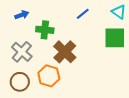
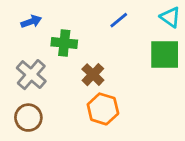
brown cross: (65, 52) -> (93, 75), size x0.7
orange hexagon: (49, 76) -> (103, 109), moved

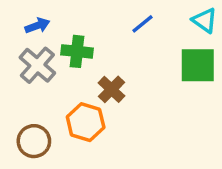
gray cross: (31, 75) -> (37, 65), moved
orange hexagon: (103, 109) -> (86, 122), moved

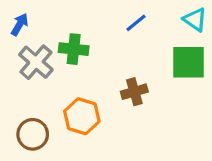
blue arrow: (37, 26) -> (20, 24), moved, turned -40
brown cross: (111, 89) -> (134, 92), moved, turned 30

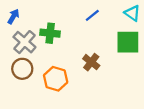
brown cross: (134, 92) -> (91, 62), turned -36
brown circle: (33, 134) -> (22, 69), moved

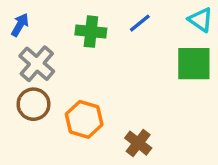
green cross: (50, 33) -> (91, 32), moved
brown cross: (91, 62) -> (138, 143), moved

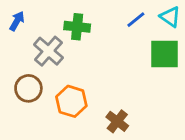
blue line: (140, 23) -> (136, 20), moved
gray cross: (37, 64) -> (48, 51), moved

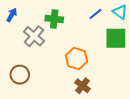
brown circle: (28, 88) -> (20, 75), moved
orange hexagon: (71, 101) -> (76, 58), moved

